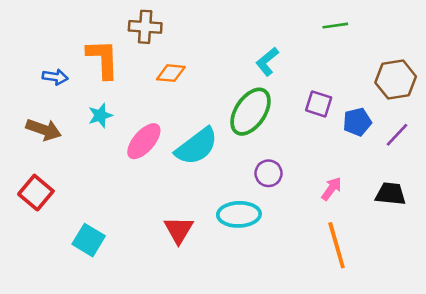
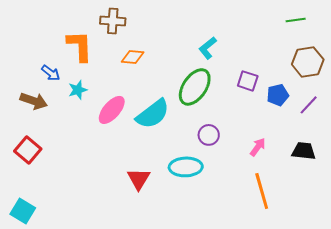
green line: (335, 26) -> (296, 20), moved
blue arrow: (55, 77) -> (51, 73), moved, turned 30
cyan square: (89, 240) -> (23, 211), moved

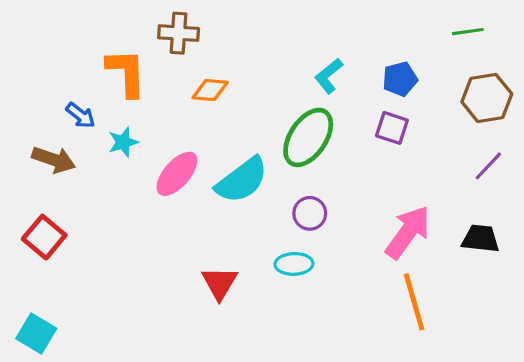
blue pentagon: (278, 95) -> (400, 79), moved
purple circle: (209, 135) -> (310, 213), moved
pink arrow: (258, 147) -> (408, 232), size x1.8
cyan ellipse: (186, 167) -> (294, 264), size x0.7

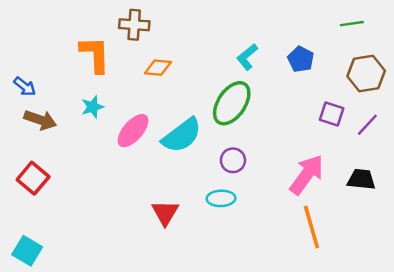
blue pentagon: (400, 79) -> (301, 59), turned -30
blue arrow: (81, 115) -> (25, 87), moved
purple square: (392, 128) -> (332, 114), moved

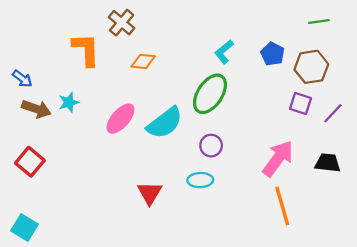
brown cross: (134, 25) -> (122, 23), turned 36
brown hexagon: (366, 74) -> (311, 67), moved
cyan star: (93, 107) -> (69, 102), moved

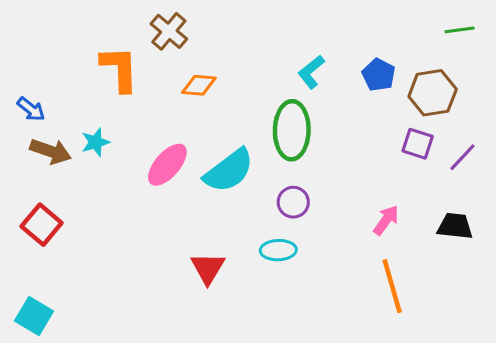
green line: (319, 22) -> (460, 30), moved
green ellipse: (210, 94) -> (292, 130), turned -33
pink arrow: (278, 158) -> (386, 220), size x0.6

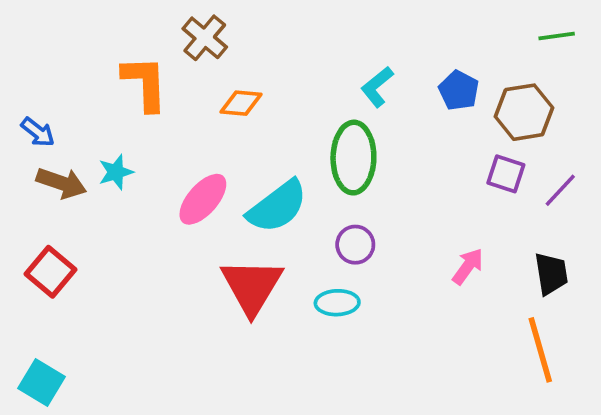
black trapezoid: (455, 226) -> (551, 274), turned 75
red triangle: (208, 268) -> (252, 286), moved, size x1.5
orange line: (392, 286) -> (540, 350), moved

